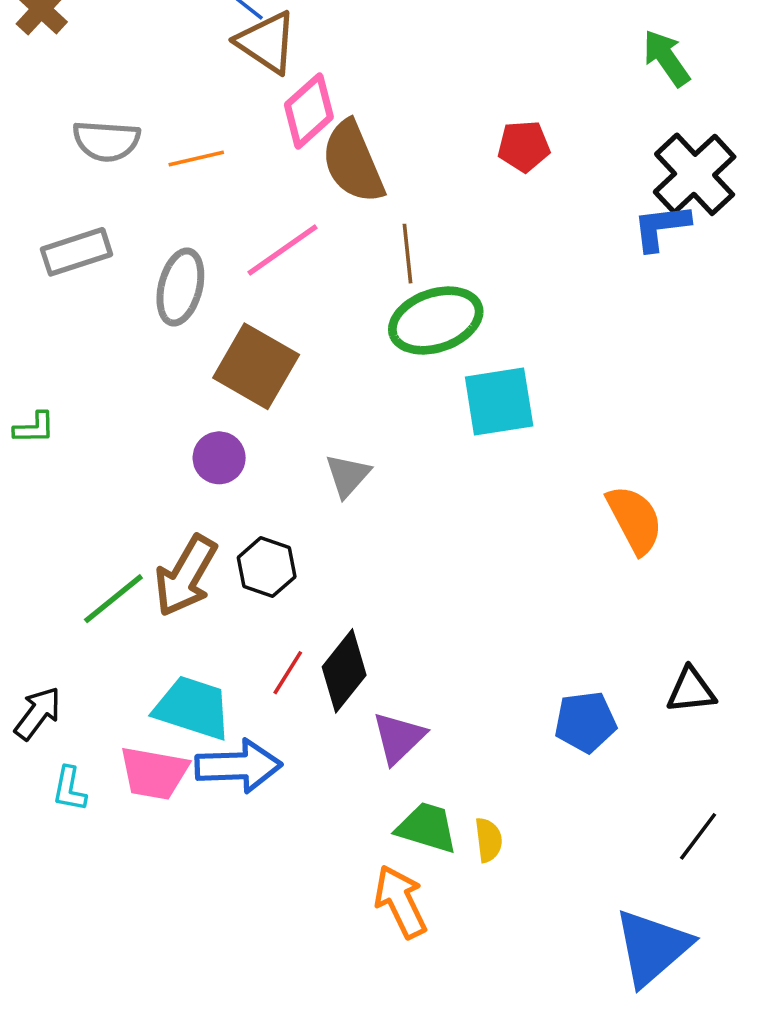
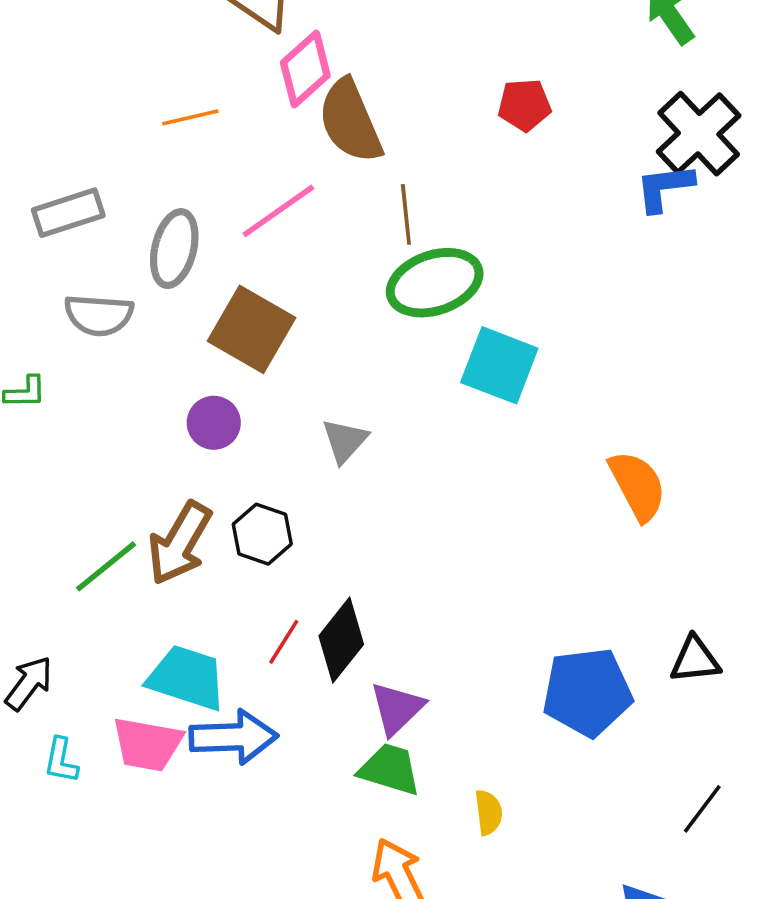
gray semicircle: (106, 141) -> (99, 315), moved
cyan square: (499, 401) -> (499, 365), turned 30
blue pentagon: (585, 722) -> (587, 692), size x1.4
green trapezoid: (427, 828) -> (390, 769), moved

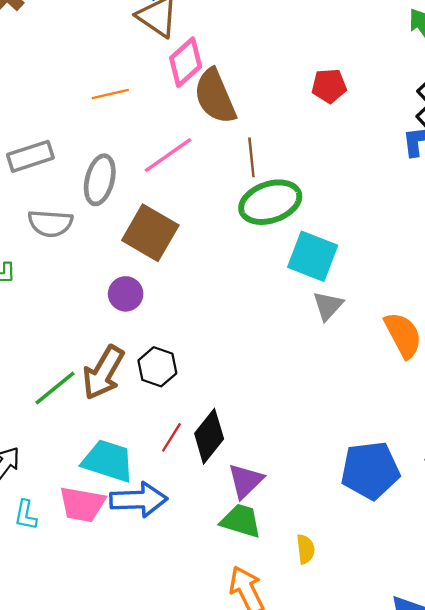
gray triangle: (345, 441) -> (328, 306), moved

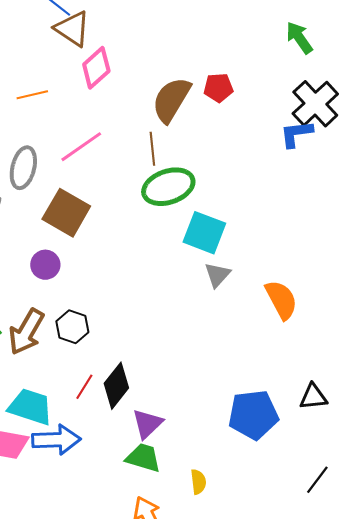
brown semicircle: (215, 96) -> (171, 100), moved, turned 54

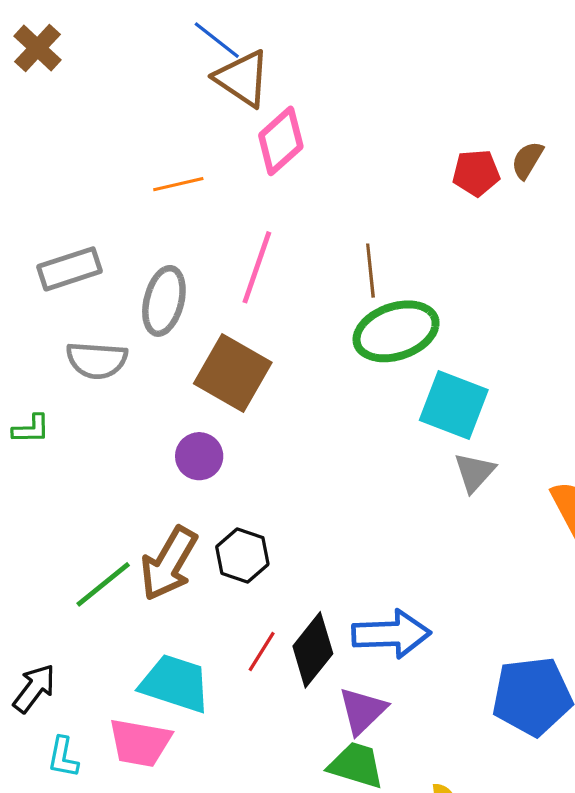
brown semicircle: (171, 100) -> (527, 160), moved, size x0.5
pink line: (81, 147) -> (257, 267), turned -36
blue arrow: (56, 440) -> (391, 634), moved

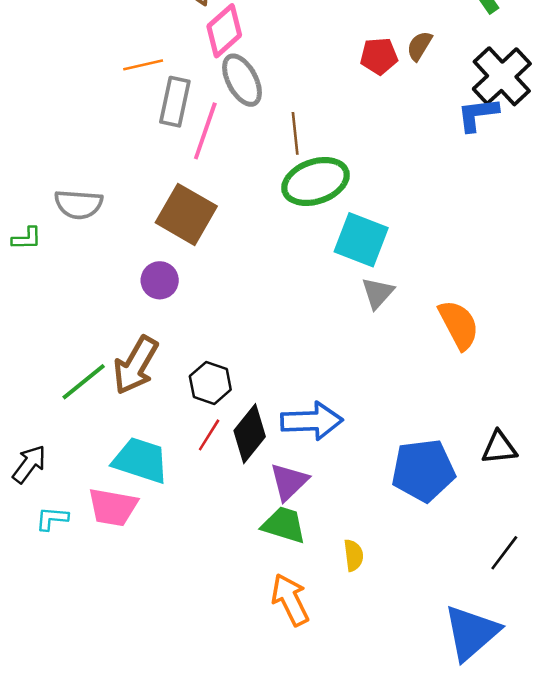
gray rectangle: (69, 269) -> (175, 102), moved, turned -60
gray ellipse: (164, 301) -> (242, 80), moved, turned -42
green L-shape: (31, 429) -> (27, 239), moved
black hexagon: (242, 555) -> (210, 383), moved
cyan L-shape: (63, 757) -> (52, 519), turned 84

